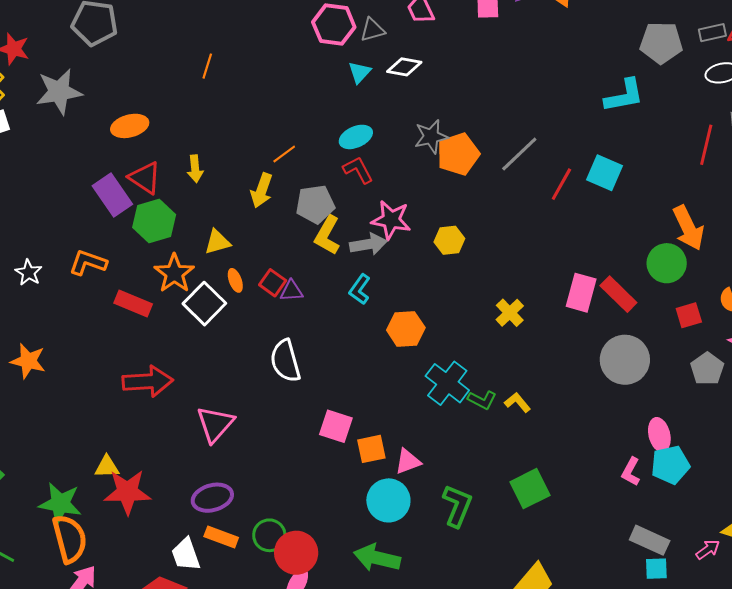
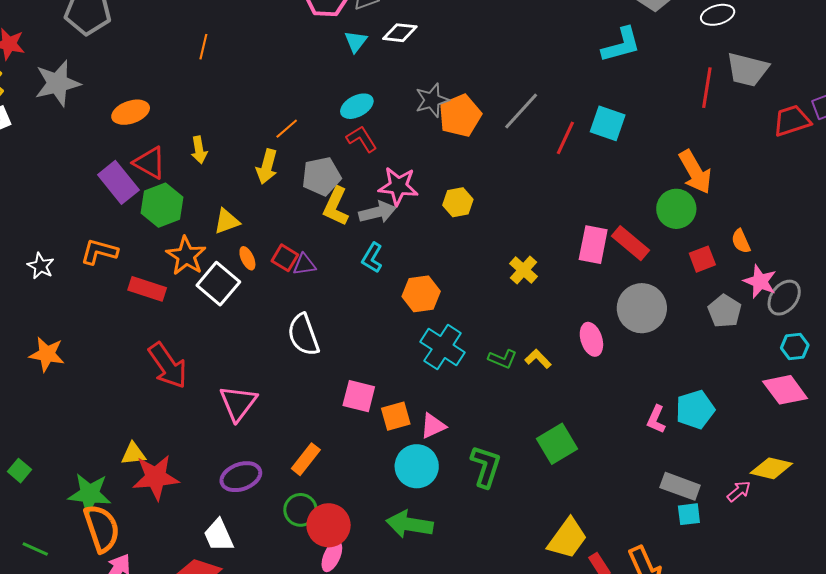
red arrow: (148, 381) -> (168, 366), turned 63
cyan cross: (447, 383) -> (443, 347), moved
pink ellipse: (659, 435) -> (591, 339), moved
orange rectangle: (221, 537) -> (306, 459), moved, turned -68

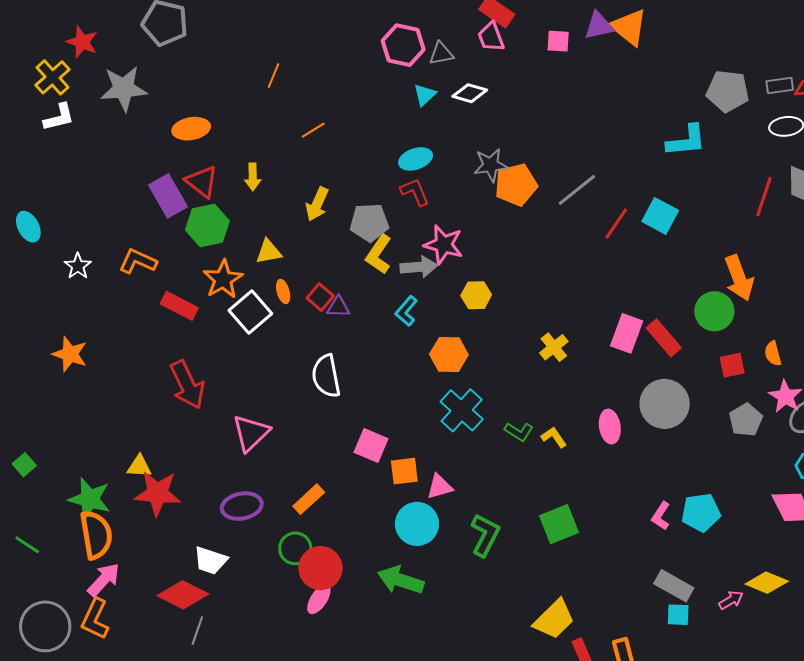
orange line: (287, 129) -> (313, 130), moved
yellow hexagon: (458, 202) -> (476, 295), moved
white trapezoid: (219, 535) -> (210, 560), turned -57

